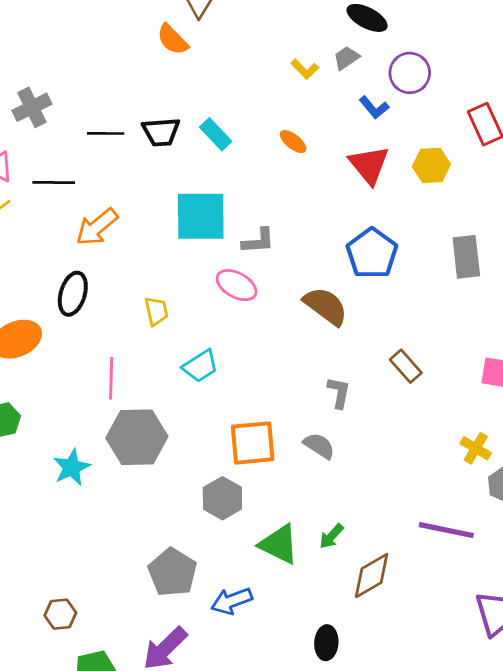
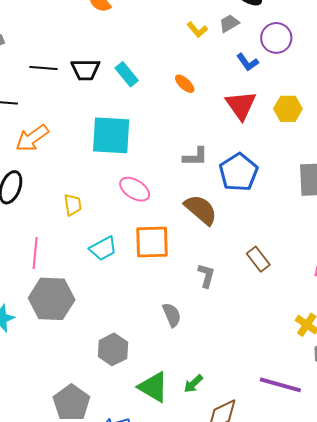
gray L-shape: (258, 241) -> (195, 157), moved
orange square: (253, 443) -> (152, 242), moved
gray semicircle: (319, 446) -> (172, 315), moved, turned 30

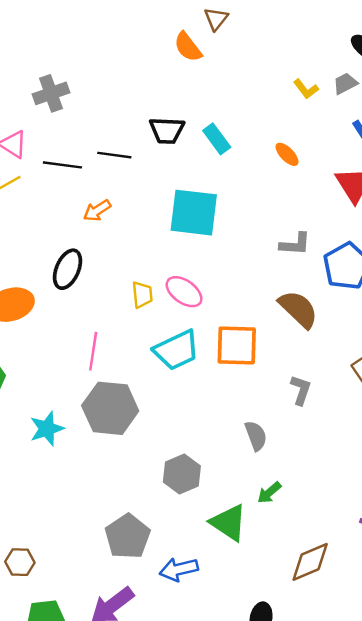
black line: (44, 68) -> (114, 155), moved
orange arrow: (32, 138) -> (97, 211), size x0.7
pink ellipse: (135, 189) -> (184, 292), moved
cyan trapezoid: (103, 248) -> (176, 350), size x1.4
green arrow: (193, 384) -> (269, 493), moved

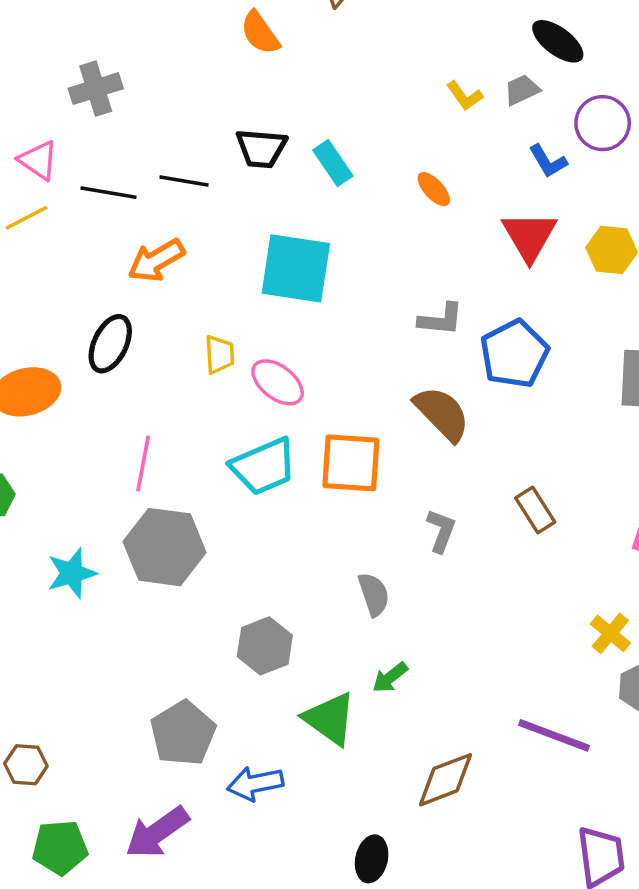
orange semicircle: (188, 47) -> (260, 33), moved
orange arrow: (97, 211) -> (156, 260), size x1.4
yellow trapezoid: (142, 295) -> (219, 354), moved

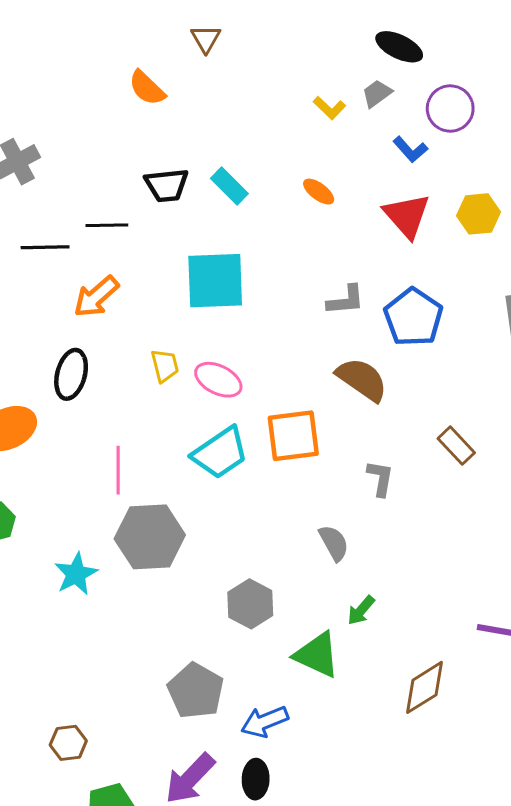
black ellipse: (372, 859) -> (256, 779), moved

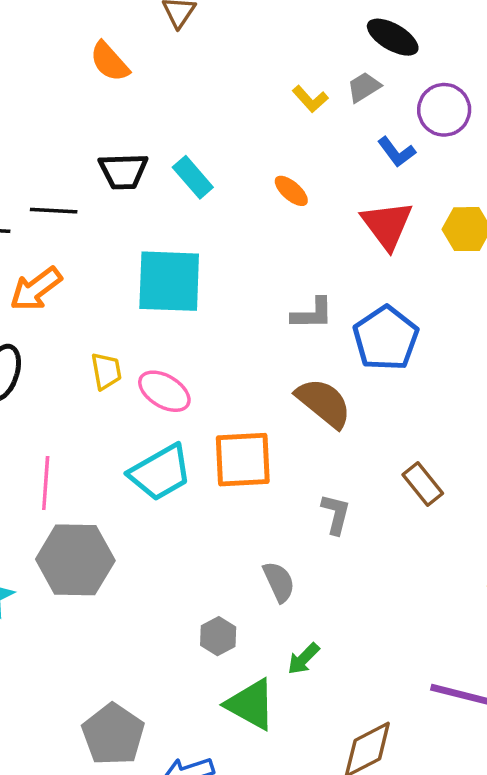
gray hexagon: (250, 604) -> (218, 636), moved, size x0.7

